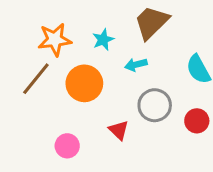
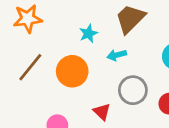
orange star: (55, 40) -> (28, 19), moved

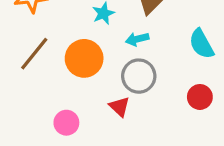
gray circle: (133, 90) -> (139, 76), moved

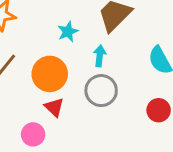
cyan arrow: (137, 39) -> (100, 56), turned 110
red triangle: (119, 107) -> (54, 107), moved

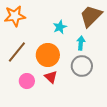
pink circle: (33, 134) -> (27, 81), moved

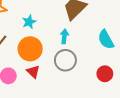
cyan star: (60, 27) -> (29, 22), moved

